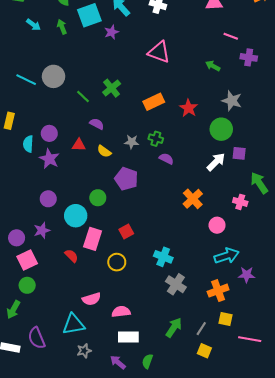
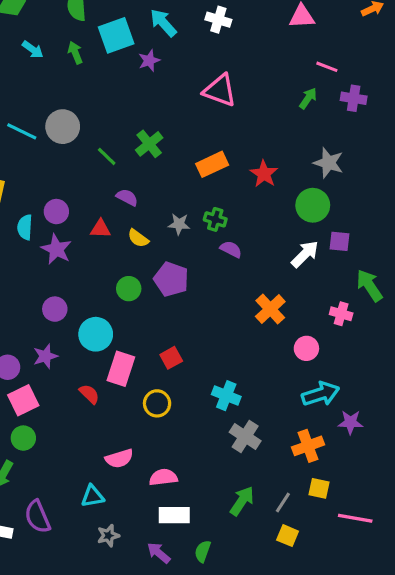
green arrow: (213, 66) -> (308, 98), moved, turned 96
green circle: (98, 198) -> (129, 289), moved
cyan triangle: (74, 324) -> (93, 496), size x0.7

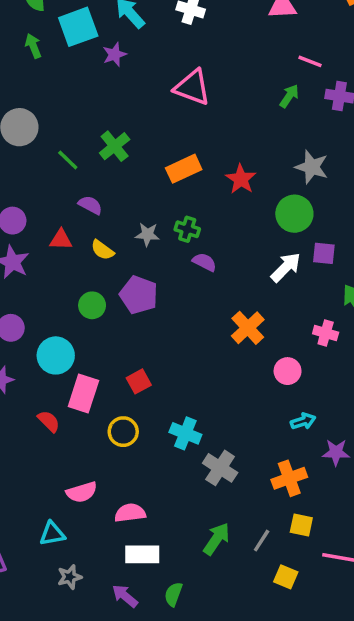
cyan arrow: (321, 394) -> (303, 421), size x0.6
cyan cross: (226, 396) -> (185, 433), moved
yellow square: (288, 536) -> (286, 577), moved

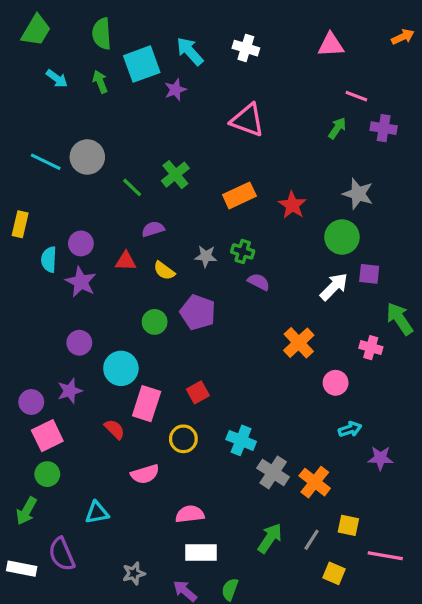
purple semicircle: (90, 205) -> (153, 229), turned -45
orange cross: (289, 478) -> (315, 482), moved, turned -32
pink semicircle: (82, 492) -> (145, 474), moved
cyan triangle: (52, 534) -> (97, 513), moved

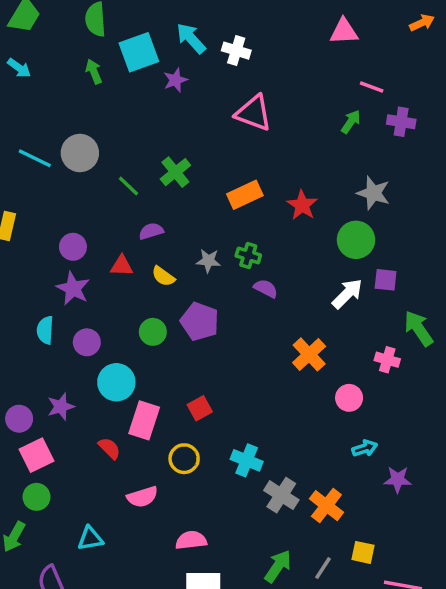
white cross: (246, 48) -> (236, 51), moved
cyan arrow: (57, 78) -> (19, 68), moved
cyan semicircle: (49, 259) -> (45, 330), moved
purple circle: (79, 343) -> (87, 342), moved

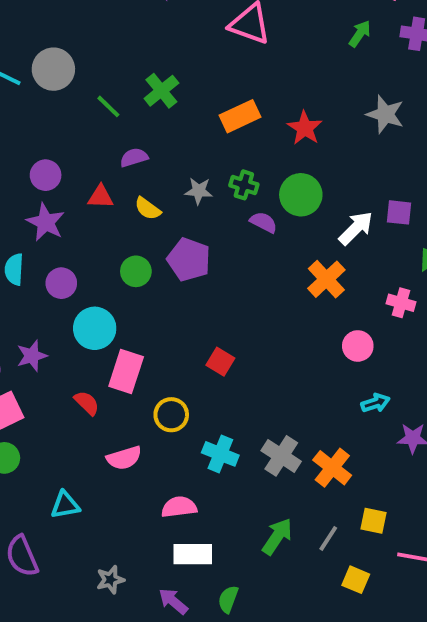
green circle: (356, 240) -> (301, 195), moved
orange cross: (309, 354) -> (326, 279), moved
red square: (200, 408) -> (220, 362), moved, turned -30
cyan cross: (247, 460) -> (220, 454), moved

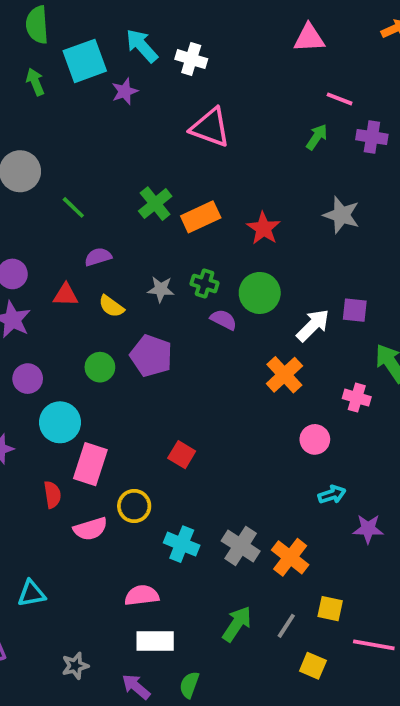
green cross: (161, 91) -> (155, 204), moved
red semicircle: (87, 403) -> (52, 495), turned 36
pink semicircle: (124, 458) -> (90, 529), moved

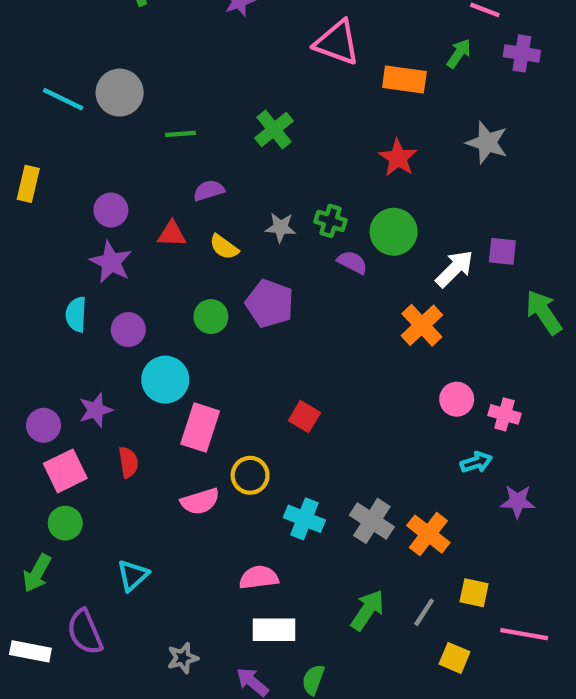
green line: (73, 207) -> (180, 134), turned -48
orange rectangle: (201, 217) -> (404, 80), moved, turned 33
pink cross: (357, 398) -> (505, 414), moved
red semicircle: (52, 495) -> (128, 462), moved
cyan triangle: (31, 593) -> (133, 575), turned -32

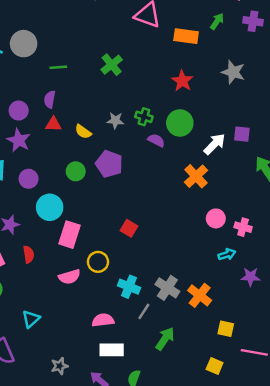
purple semicircle: (209, 190) -> (50, 99), moved, turned -63
gray line: (424, 612) -> (144, 311), moved

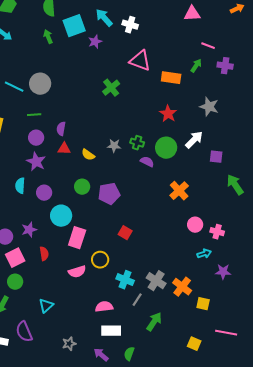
green cross: (112, 65) -> (111, 88), moved
green line: (58, 67) -> (34, 115), moved
white arrow: (215, 144) -> (194, 140), moved
purple pentagon: (109, 164) -> (109, 194), moved, turned -30
yellow square: (226, 329) -> (203, 304), moved

